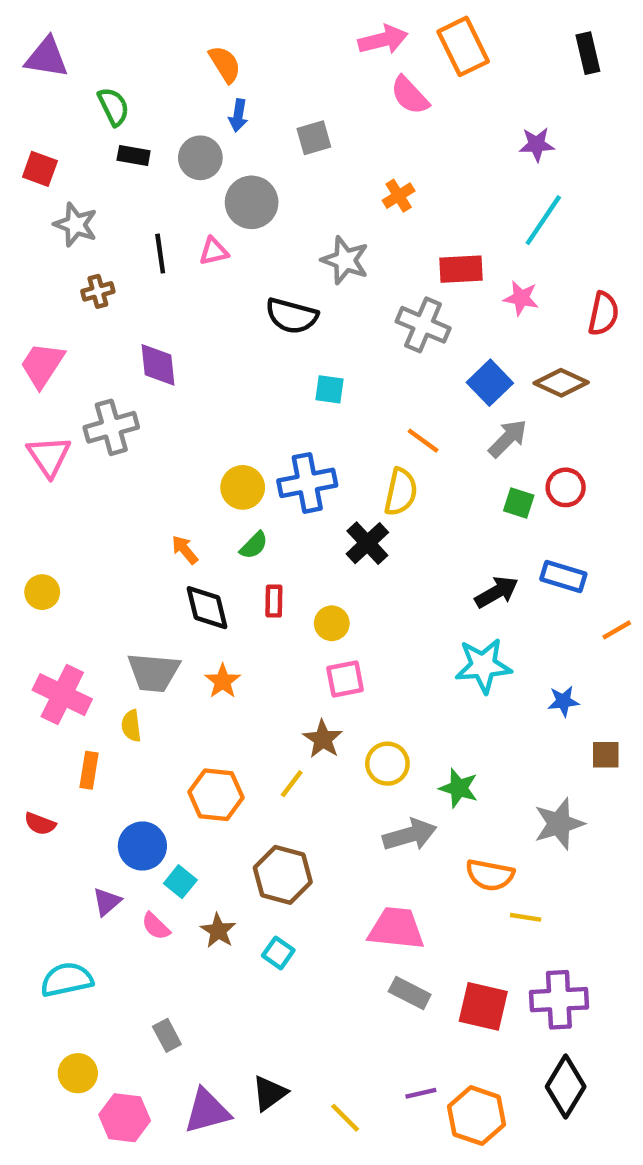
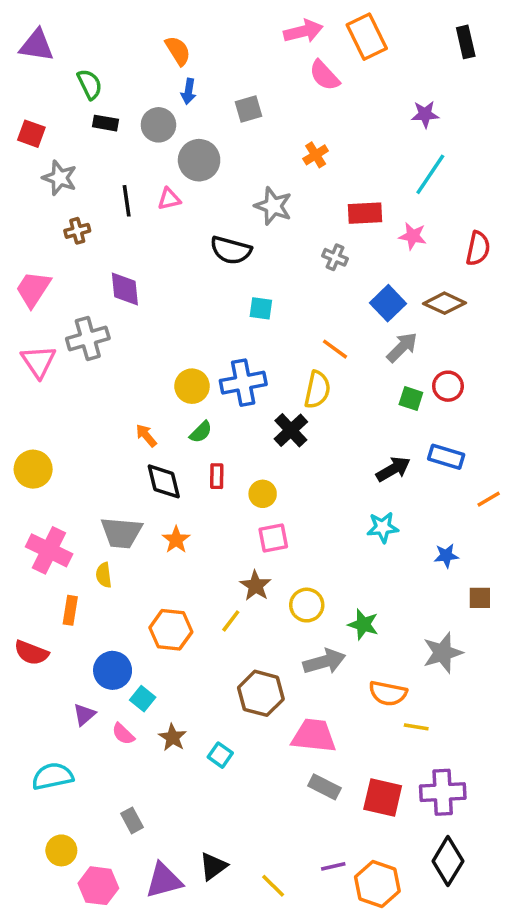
gray cross: (423, 325) -> (335, 257), size x0.6
yellow circle: (42, 592) -> (33, 469), size x1.4
cyan star: (483, 666) -> (383, 527), size x0.7
red semicircle: (40, 824) -> (31, 653), size x1.4
brown hexagon: (283, 875) -> (261, 693), moved

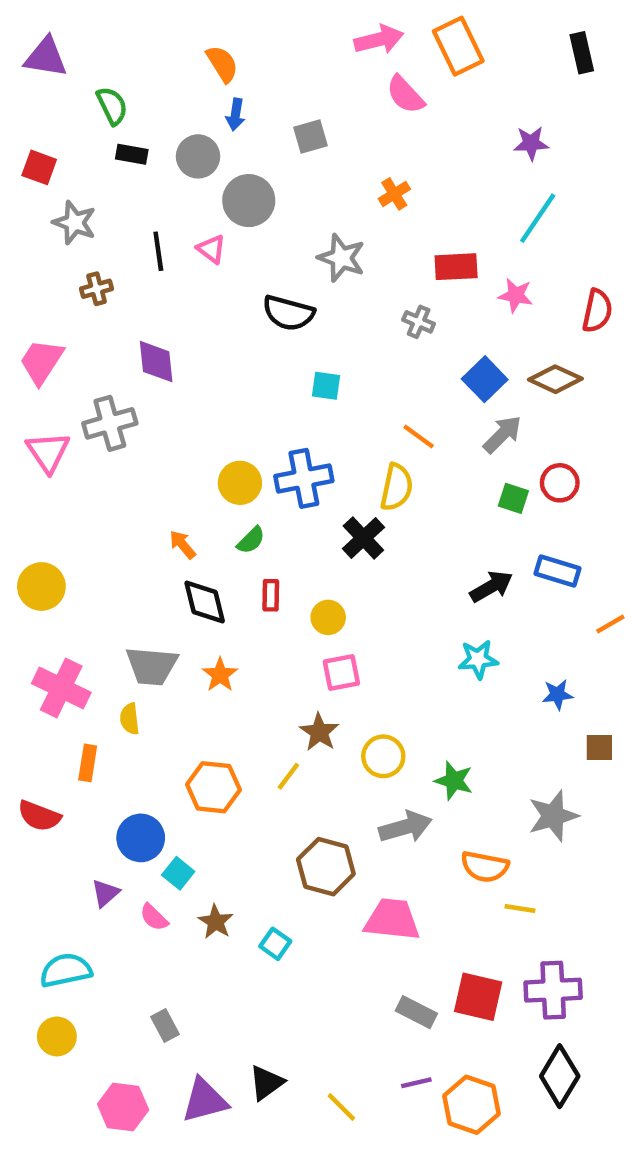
pink triangle: (169, 199) -> (211, 249), turned 50
gray rectangle: (324, 787) -> (416, 1012), moved
yellow circle: (61, 850) -> (57, 1036), moved

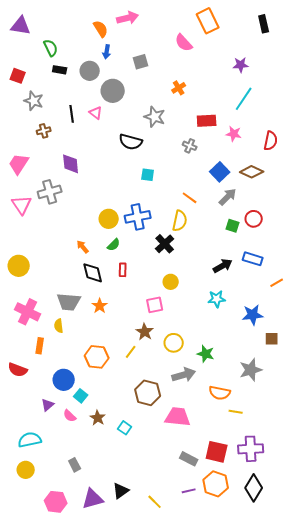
pink arrow: (379, 40) -> (128, 18), moved
yellow circle: (328, 617) -> (171, 282), moved
blue star: (558, 695) -> (253, 315), size x1.5
orange hexagon: (472, 1105) -> (216, 484), moved

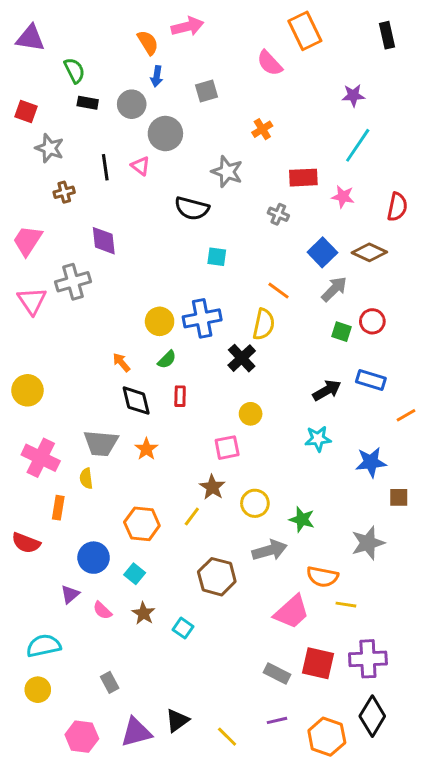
cyan square: (81, 396) -> (135, 574), moved
pink trapezoid: (178, 417) -> (292, 612), moved, turned 132
orange hexagon: (216, 484) -> (327, 737), moved

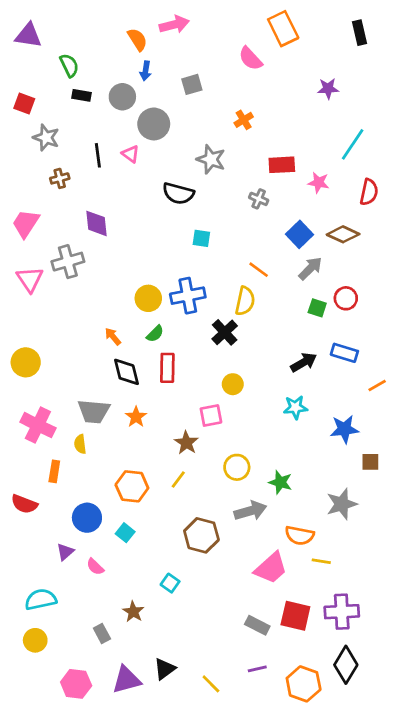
cyan line: (358, 145) -> (353, 144), moved
red rectangle: (180, 396) -> (167, 368), size x1.5
brown star: (212, 487) -> (186, 443), moved
brown star: (143, 613) -> (133, 612), moved

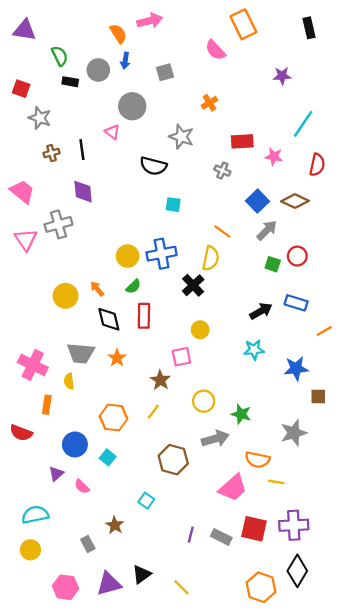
gray circle: (122, 97) -> (98, 70), moved
black line: (98, 155) -> (82, 150), moved
pink trapezoid: (26, 223) -> (22, 192), turned 96
yellow circle: (26, 362) -> (66, 296), moved
purple line: (257, 669) -> (191, 535), moved, turned -63

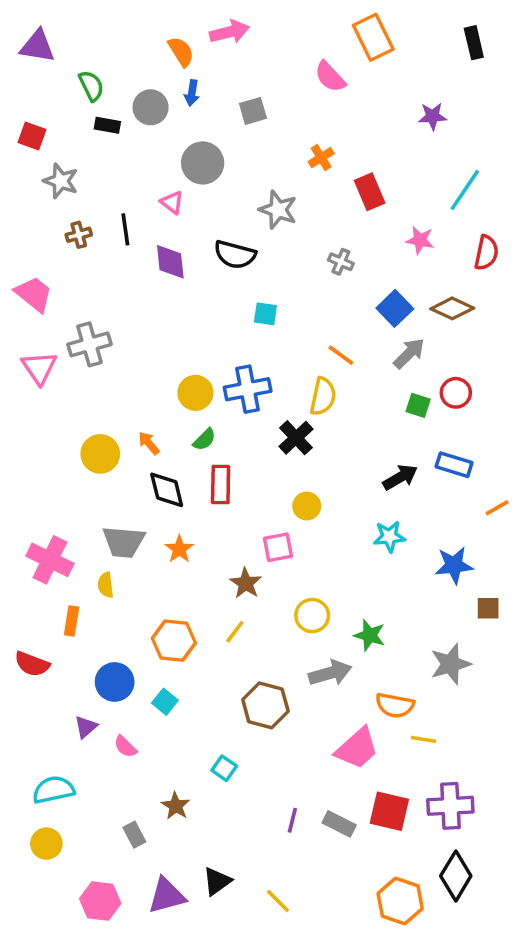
red rectangle: (242, 141) -> (370, 192), moved, turned 70
purple diamond: (83, 192) -> (170, 262), moved

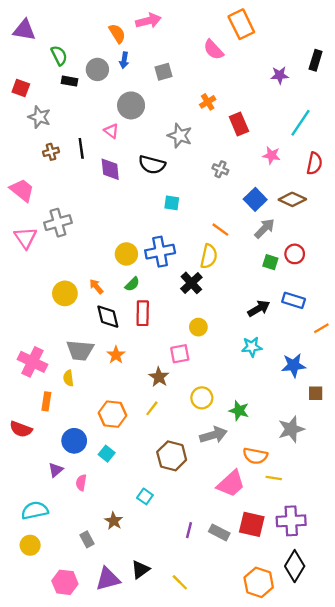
black rectangle: (474, 43) -> (316, 60), moved, turned 30
pink semicircle: (125, 747) -> (81, 483), turned 56

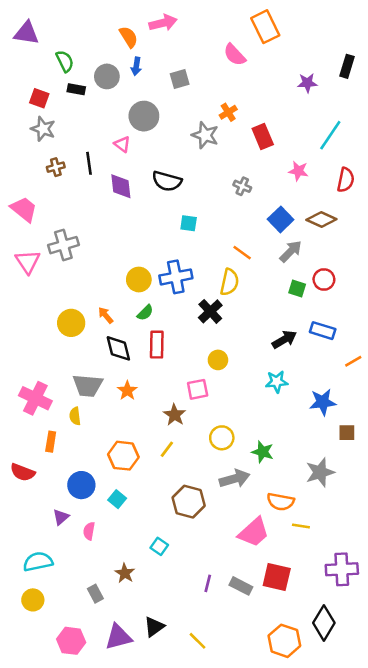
red square: (21, 88) -> (39, 98), moved
gray star: (180, 136) -> (205, 135), moved
purple cross: (291, 521) -> (342, 569), moved

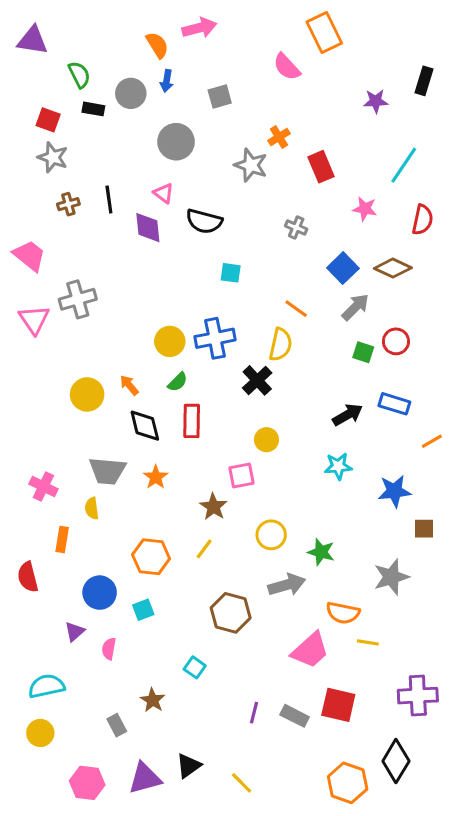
pink triangle: (122, 144) -> (164, 193), moved
pink cross: (35, 398) -> (43, 486), size x0.7
red semicircle: (23, 472) -> (28, 577), turned 55
cyan square: (117, 499) -> (143, 610), turned 30

